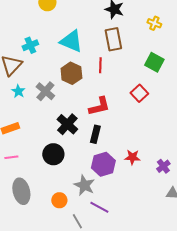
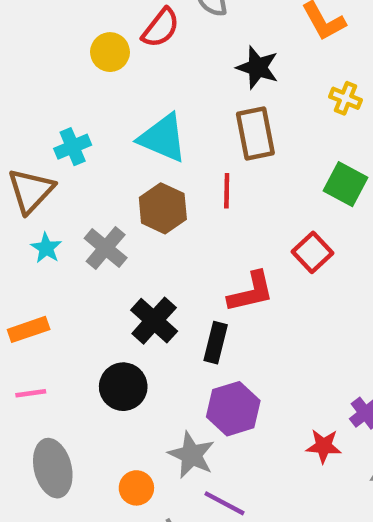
red L-shape: (99, 106) -> (251, 292), moved
red star: (132, 157) -> (324, 446), moved

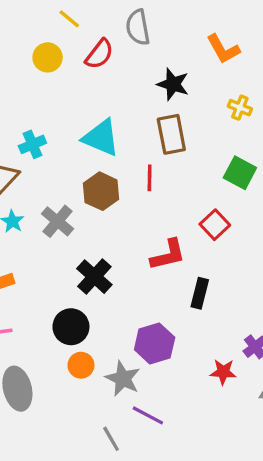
yellow circle: (110, 52) -> (48, 57), moved
black rectangle: (216, 343) -> (200, 293), moved
orange circle: (136, 488) -> (81, 365), moved

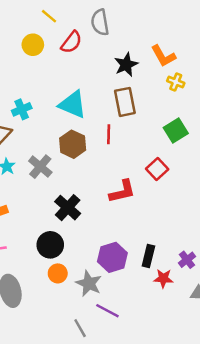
orange L-shape: (223, 49) -> (163, 56), moved
black star: (173, 84) -> (126, 65), turned 30
green square: (240, 173) -> (176, 130), turned 30
black rectangle: (200, 293) -> (148, 256), moved

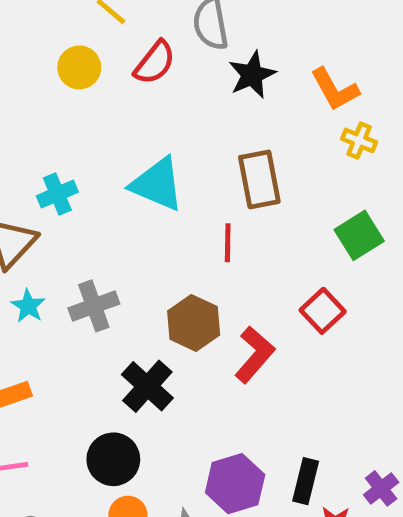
black star: (126, 65) -> (252, 75), moved
brown hexagon: (73, 144) -> (194, 323), moved
gray cross: (40, 167) -> (94, 306), turned 30
red L-shape: (122, 191) -> (254, 355), turned -36

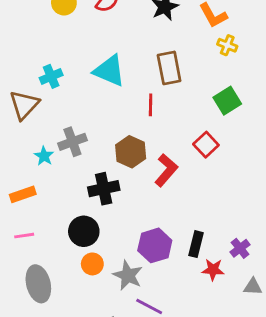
cyan star: (28, 306) -> (44, 156), moved
black cross: (147, 386) -> (104, 189), turned 36

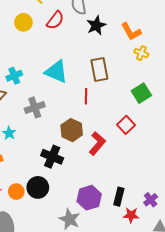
gray cross: (72, 142) -> (35, 107), moved
black cross: (104, 189) -> (52, 157), turned 35
orange circle: (92, 264) -> (16, 192), moved

